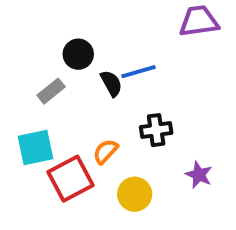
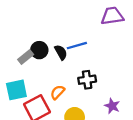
black circle: (78, 54) -> (39, 50), moved

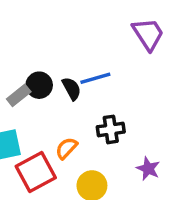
purple trapezoid: (112, 16) -> (148, 34), turned 65

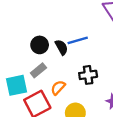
gray rectangle: (19, 95) -> (38, 70), moved

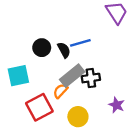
gray rectangle: (38, 70) -> (72, 76), moved, size x1.5
cyan square: (16, 85) -> (18, 76), moved

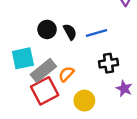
blue line: (80, 43) -> (96, 33), moved
gray rectangle: (72, 76) -> (43, 70), moved
black cross: (91, 78) -> (108, 63), moved

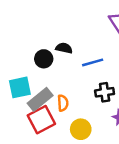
black semicircle: (70, 32) -> (64, 48), moved, turned -49
orange semicircle: (66, 74) -> (63, 103), turned 133

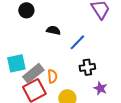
black circle: (44, 59) -> (26, 10), moved
blue line: (93, 62) -> (77, 42), turned -30

